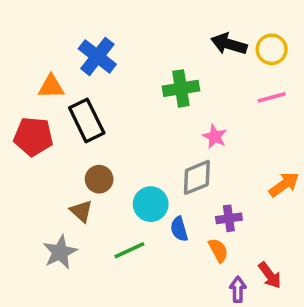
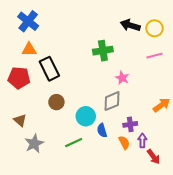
blue cross: (97, 56) -> (28, 21), moved
brown triangle: (81, 211) -> (20, 120), moved
purple arrow: (238, 289) -> (142, 141), moved

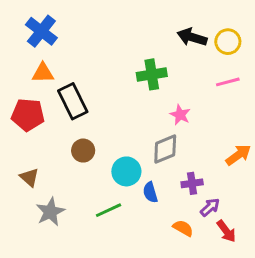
purple arrow: (142, 141) -> (210, 207), turned 48
orange semicircle: (124, 143) -> (183, 228), moved, turned -32

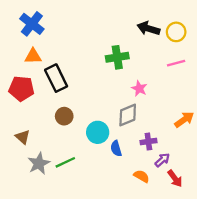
green line: (108, 210) -> (65, 162), moved

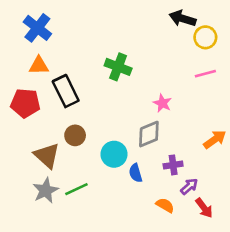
black arrow: (148, 28) -> (183, 19), moved
green cross: (117, 57) -> (118, 67), moved, turned 30
brown triangle: (23, 137) -> (47, 156), moved, size x1.5

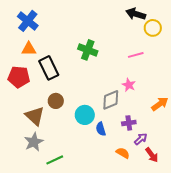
pink line: (205, 74) -> (136, 55), moved
pink star: (162, 103) -> (129, 85), moved
green line: (76, 189) -> (55, 160), moved

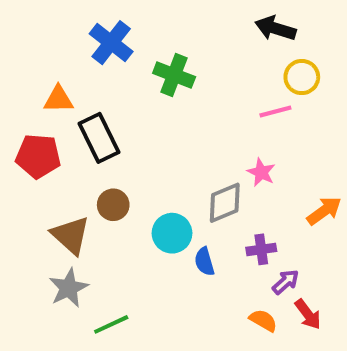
blue cross: (28, 21) -> (111, 43), moved
yellow circle: (153, 28) -> (302, 77), moved
green cross: (88, 50) -> (174, 75), moved
orange semicircle: (123, 153) -> (263, 320), moved

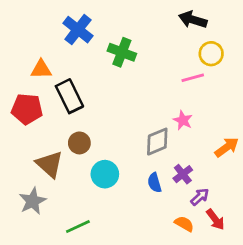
cyan circle: (172, 233) -> (105, 174), moved
purple cross: (261, 249) -> (183, 174), turned -30
blue semicircle: (204, 262) -> (154, 183), moved
gray star: (69, 288) -> (33, 201), moved

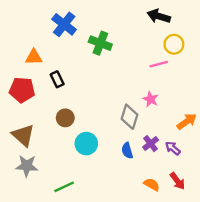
black rectangle: (69, 96) -> (57, 79), size x0.6
gray diamond: (157, 142) -> (130, 117), turned -50
brown triangle: (50, 164) -> (23, 135), moved
purple arrow: (200, 197) -> (173, 148), moved, turned -98
gray star: (33, 201) -> (27, 166), turned 30

